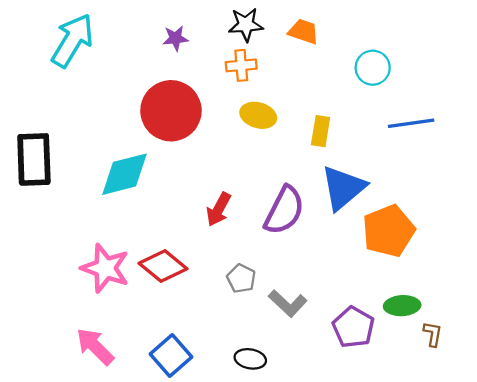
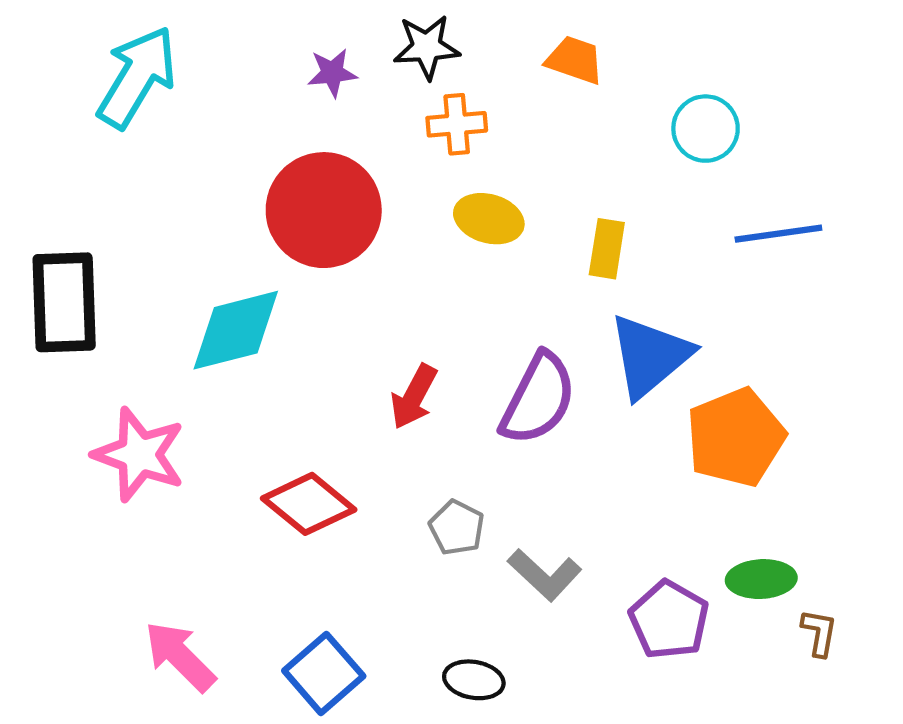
black star: (246, 25) -> (427, 47), moved
pink star: (105, 268) -> (139, 455), moved

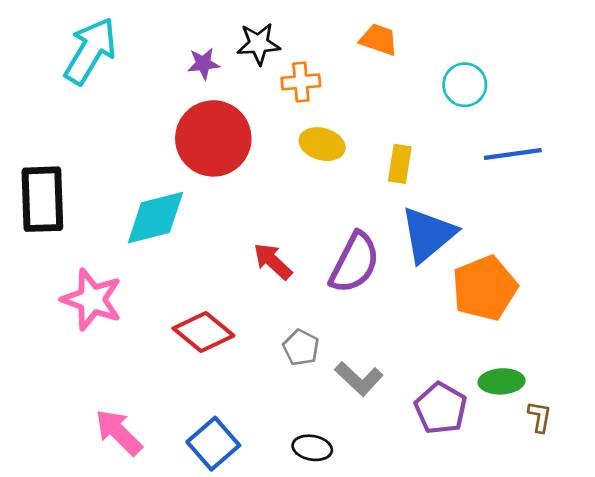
black star: (427, 47) -> (259, 44), moved
purple star: (332, 73) -> (203, 64), moved
red arrow: (414, 397) -> (273, 261), turned 105

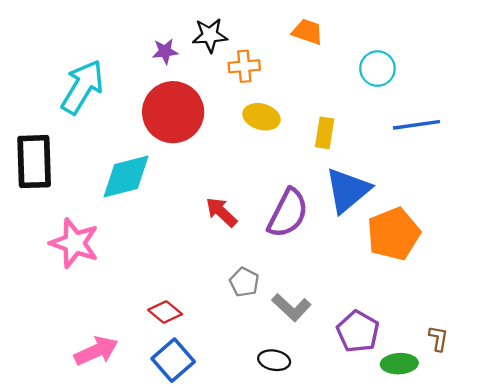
cyan arrow: (90, 51) -> (82, 87), moved
red diamond: (203, 332) -> (165, 312), moved, size x0.7
green ellipse: (502, 381) -> (399, 364), moved
pink arrow: (119, 432) -> (96, 351), turned 111
black ellipse: (312, 448) -> (274, 360), moved

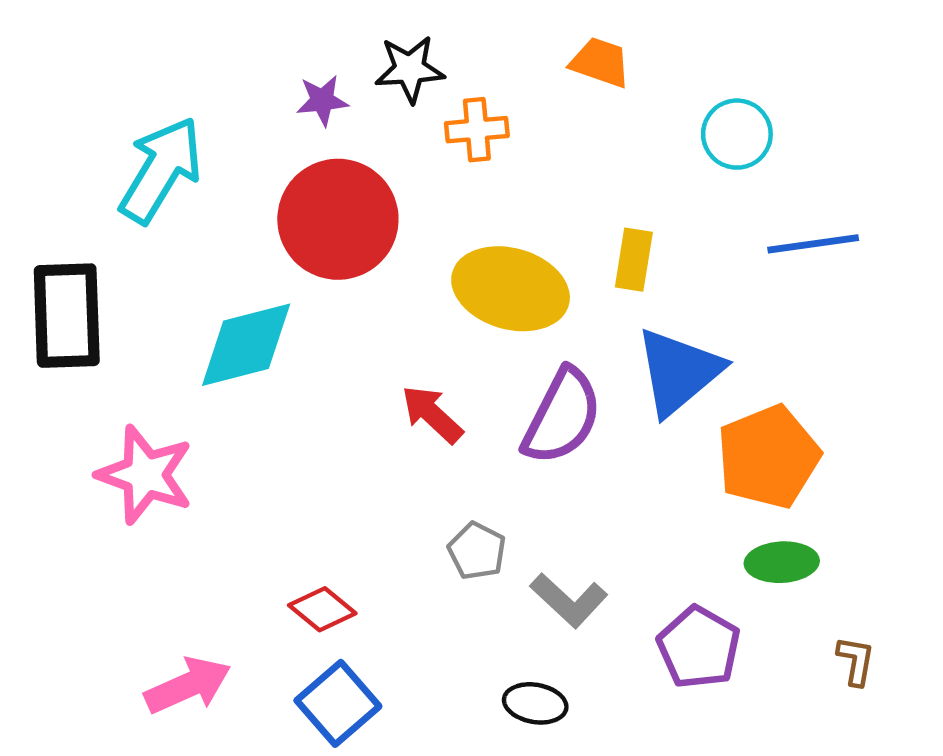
yellow ellipse: (261, 117) -> (511, 289), moved, size x1.6
green ellipse: (399, 364) -> (782, 562), moved

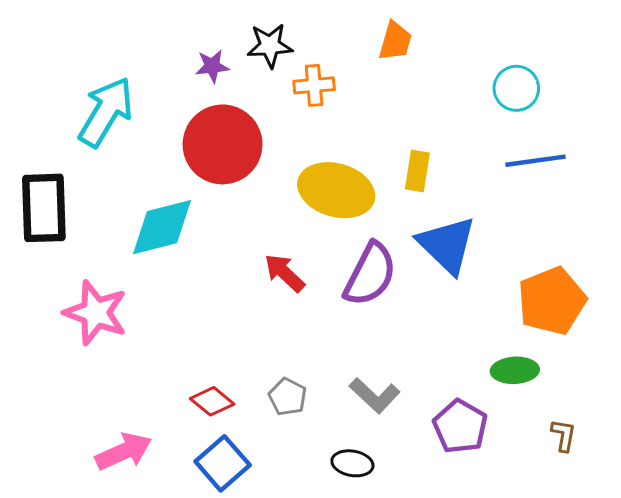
orange trapezoid: (600, 62) -> (395, 41), turned 87
cyan circle: (737, 134) -> (516, 88), moved
blue triangle: (679, 372) -> (447, 245), turned -36
orange pentagon: (768, 457) -> (552, 301), moved
gray pentagon: (477, 551) -> (287, 397), moved

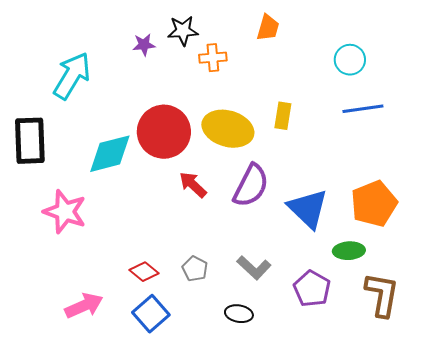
red circle: (223, 144) -> (164, 132), moved
blue triangle: (447, 245) -> (308, 209), moved
brown L-shape: (564, 435) -> (382, 295), size x2.0

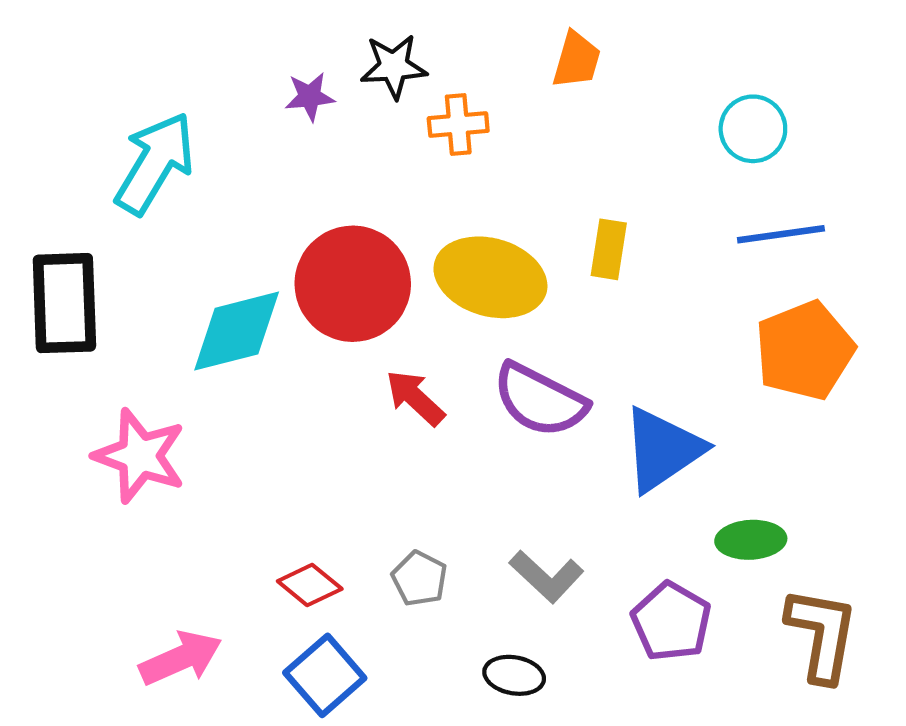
purple semicircle: (251, 186) -> (540, 400), turned 90
orange pentagon: (374, 204) -> (805, 350), moved
blue triangle: (308, 209) -> (663, 449), turned 42

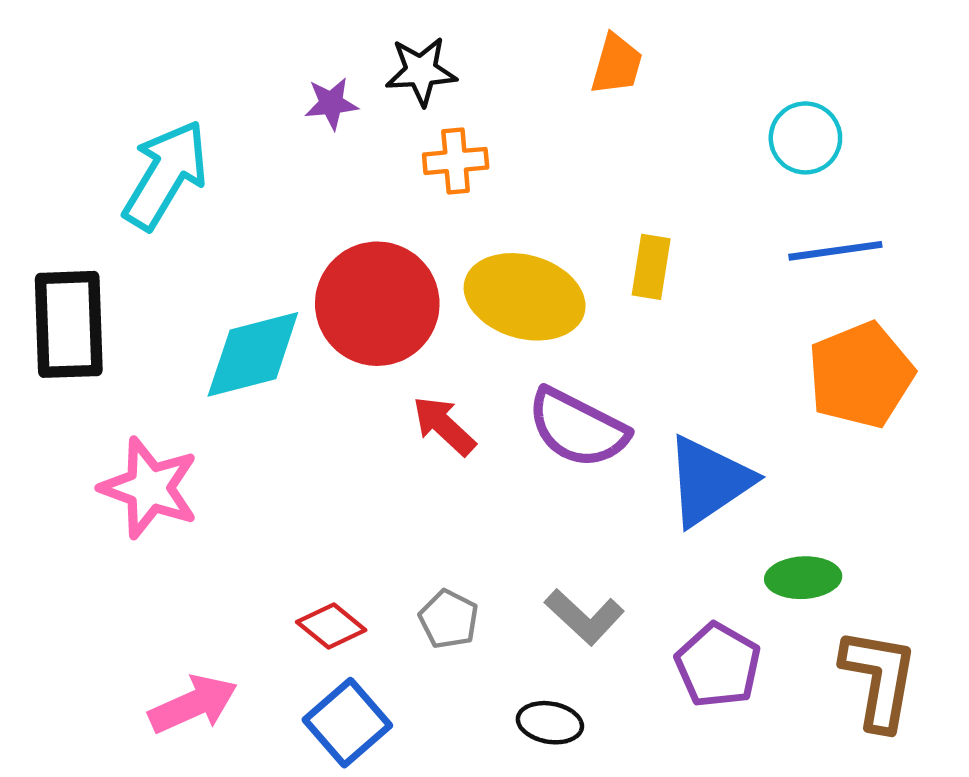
orange cross: (458, 125) -> (456, 161), moved

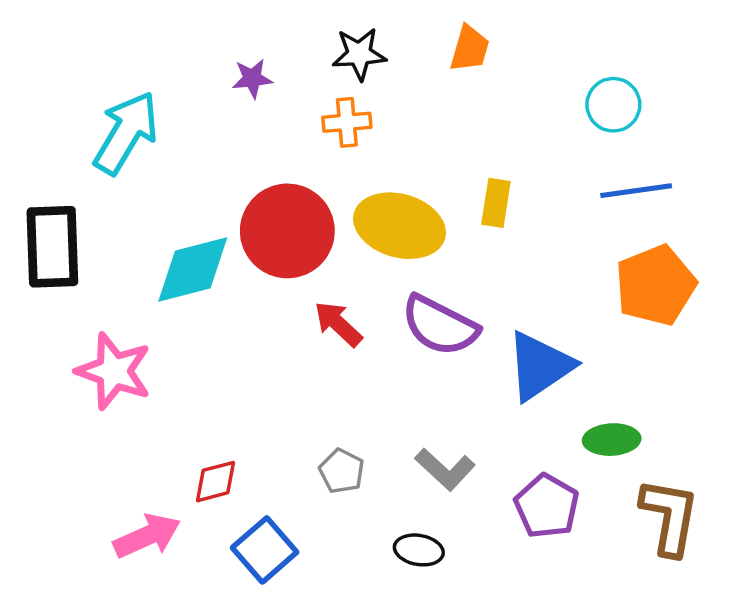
black star: (421, 71) -> (359, 54), moved
red diamond: (331, 626) -> (215, 482), moved, turned -54

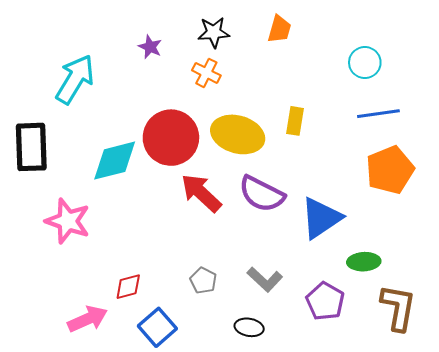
purple star: (252, 78) -> (150, 47), turned 30
orange cross: (347, 122) -> (206, 73), turned 32
red arrow: (338, 324) -> (201, 193), size x1.4

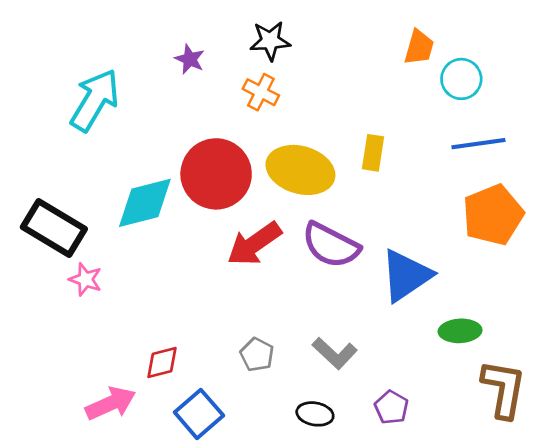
orange trapezoid: (279, 29) -> (419, 47), moved
black rectangle: (31, 147) -> (54, 228), moved, turned -57
red arrow: (201, 193) -> (254, 244), turned -78
pink star: (68, 221) -> (86, 279), size x0.6
purple pentagon: (325, 301) -> (391, 407), moved, size x0.7

